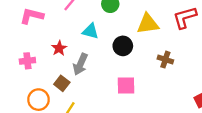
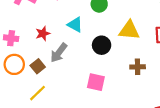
brown cross: (165, 60) -> (138, 67), turned -32
orange circle: (38, 100) -> (14, 64), moved

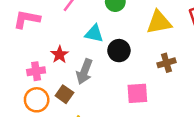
pink cross: (11, 38) -> (36, 71), moved
black circle: (102, 45) -> (119, 51), moved
brown cross: (138, 67) -> (166, 63), moved

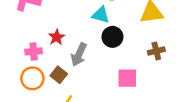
cyan triangle: (94, 34) -> (101, 15), moved

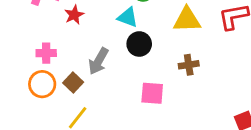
red star: (57, 37) -> (74, 15), moved

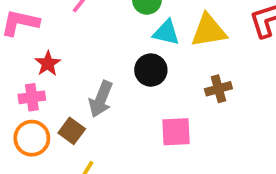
red star: (74, 15) -> (48, 64), moved
cyan triangle: (128, 17) -> (166, 33), moved

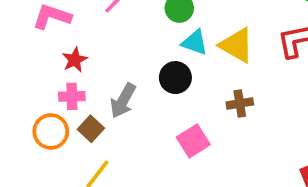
yellow triangle: (209, 31) -> (237, 45), turned 33
pink cross: (32, 97) -> (72, 96), moved
pink square: (176, 132) -> (193, 141), turned -36

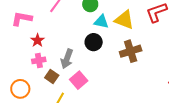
brown cross: (240, 103) -> (131, 51), size x1.5
orange circle: (51, 131) -> (20, 89), moved
pink square: (193, 141) -> (79, 80), moved

